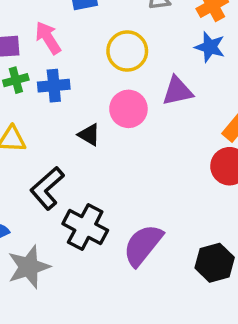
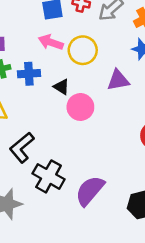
pink arrow: (48, 38) -> (51, 42), moved, turned -40
pink circle: (128, 109) -> (80, 107), moved
black triangle: (89, 135) -> (61, 87), moved

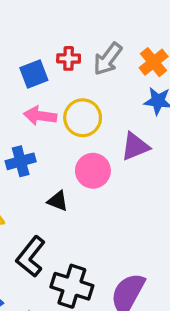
black triangle: (61, 87) -> (58, 201), moved
pink circle: (80, 107) -> (93, 171), moved

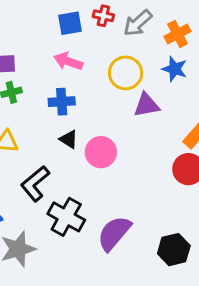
yellow circle: (83, 118) -> (126, 73), moved
blue cross: (21, 161) -> (62, 102), moved
pink circle: (93, 171) -> (101, 152), moved

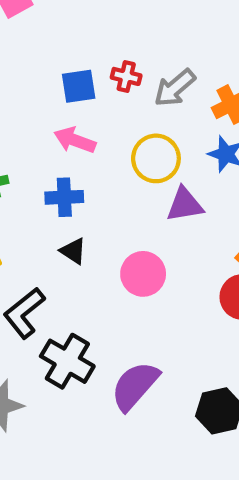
pink circle: (101, 152) -> (143, 274), moved

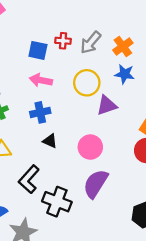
blue square: (79, 86) -> (38, 50), turned 30
purple semicircle: (135, 386) -> (96, 184), moved

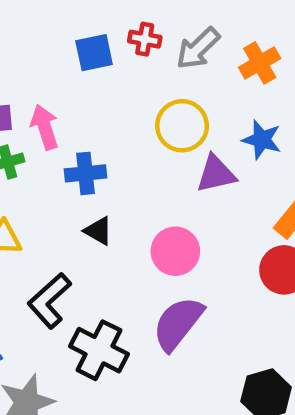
blue square: (38, 50) -> (94, 53), turned -30
blue star: (125, 74) -> (262, 140), moved
pink arrow: (41, 80) -> (45, 127), moved, turned 55

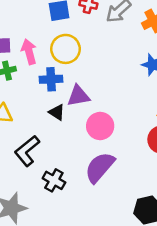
yellow circle: (182, 126) -> (65, 49), moved
purple triangle: (216, 174) -> (78, 96), moved
black cross: (99, 350) -> (54, 180), size x0.7

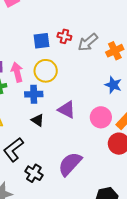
purple triangle: (78, 96) -> (67, 110), moved, turned 36
pink circle: (100, 126) -> (101, 117), moved

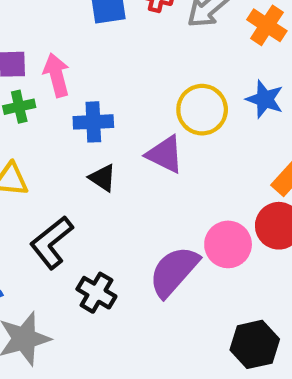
orange cross: (115, 51) -> (267, 25), turned -30
yellow circle: (46, 71) -> (202, 110), moved
pink circle: (101, 117) -> (228, 244), moved

